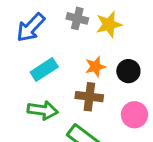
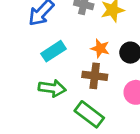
orange star: (95, 67) -> (100, 48), turned 30

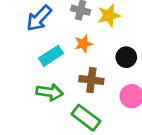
orange star: (100, 48) -> (83, 44), moved, turned -30

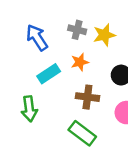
blue arrow: (39, 18) -> (37, 38), turned 104
green arrow: (50, 92) -> (29, 109), moved, turned 75

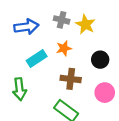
yellow star: (104, 35) -> (85, 24), turned -30
blue arrow: (37, 38) -> (26, 27), turned 115

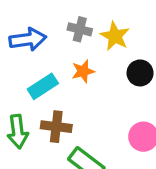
black circle: (100, 60) -> (140, 73), moved
brown cross: (71, 79) -> (56, 127), moved

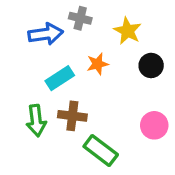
gray cross: (80, 29) -> (80, 18), moved

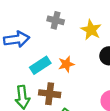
blue arrow: (46, 34) -> (17, 39), moved
orange star: (98, 64) -> (66, 64), moved

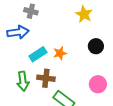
gray cross: (56, 20) -> (31, 11), moved
yellow star: (91, 30) -> (84, 14), moved

